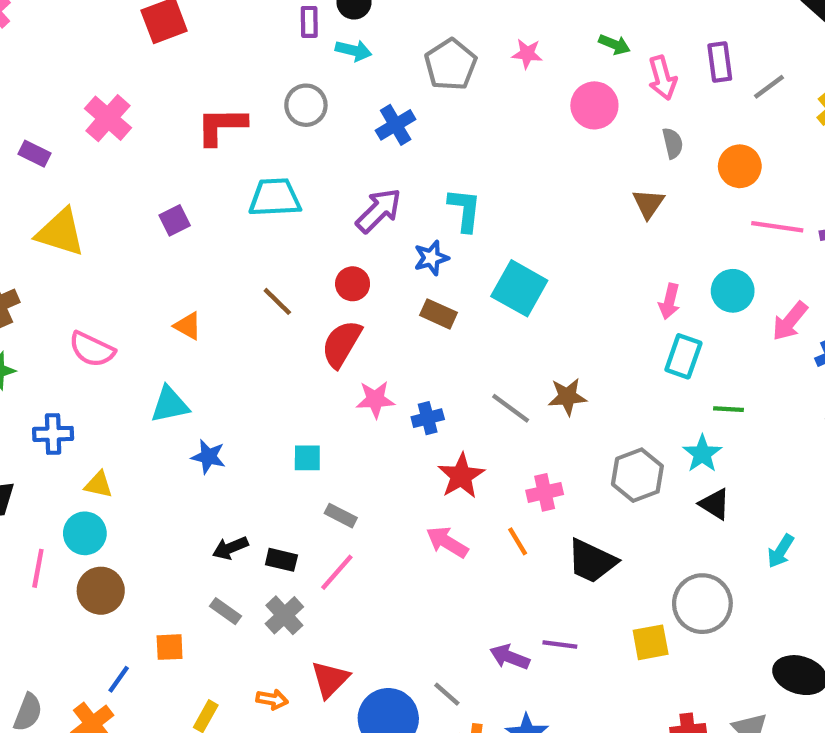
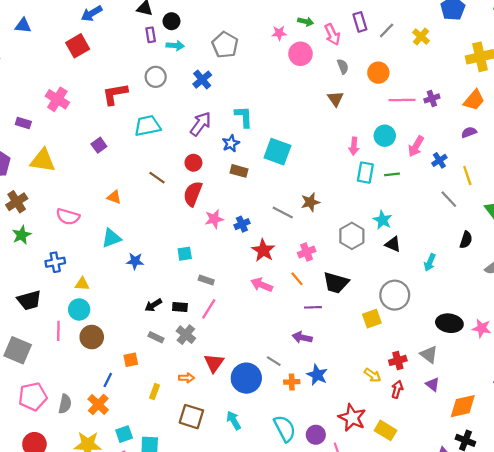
pink star: (527, 54) -> (279, 33), moved
green line: (729, 409) -> (392, 174), moved
purple line: (560, 644) -> (313, 307), moved

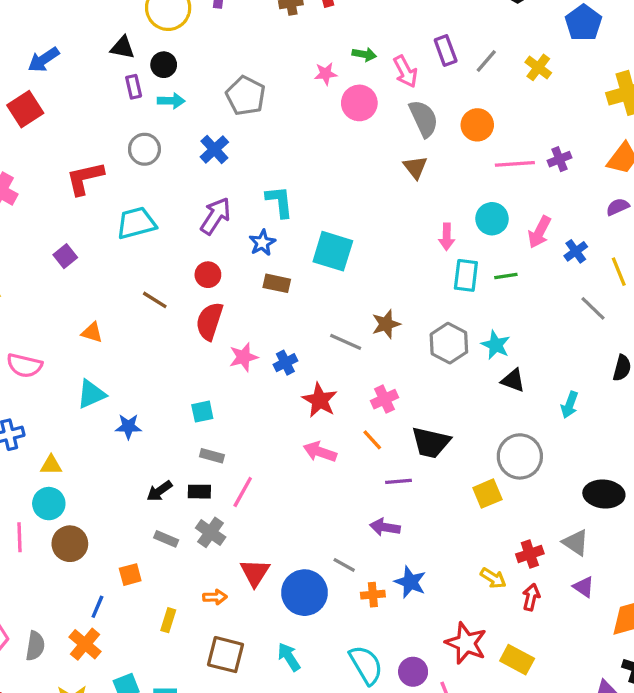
gray semicircle: (343, 66) -> (424, 119), size x1.6
gray hexagon: (352, 236) -> (449, 343), moved
gray rectangle: (206, 280) -> (212, 456), moved

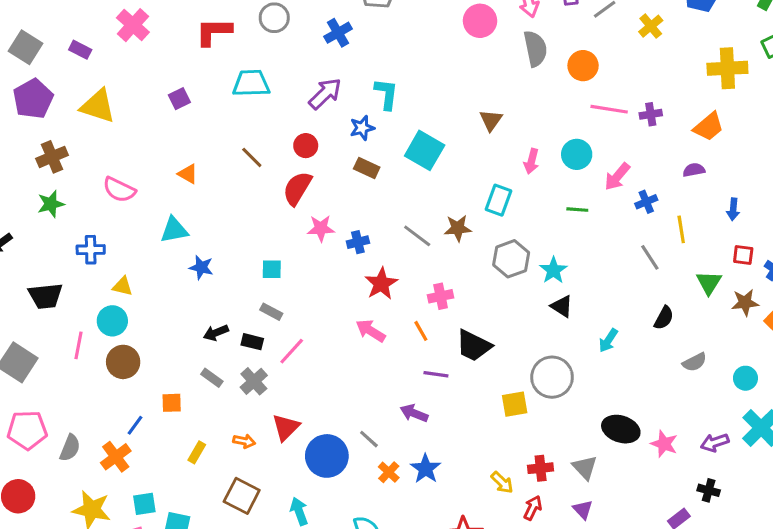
brown triangle: (415, 167) -> (491, 120), moved
cyan rectangle: (466, 275) -> (499, 200), moved
orange cross: (373, 595) -> (389, 472), turned 35

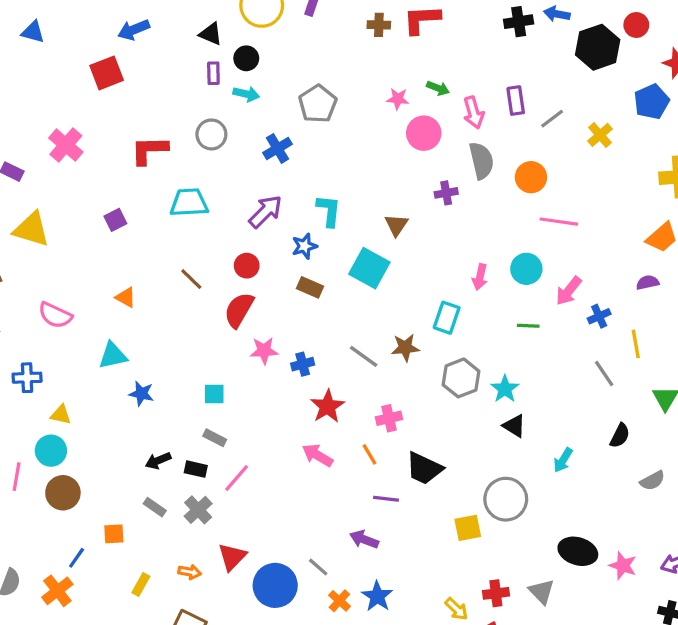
purple cross: (651, 114) -> (446, 193), moved
brown triangle: (491, 120) -> (396, 225), moved

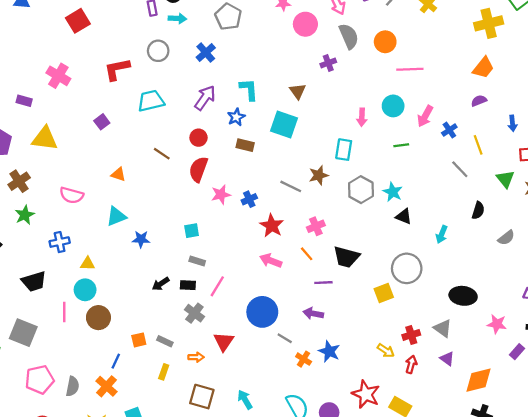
gray rectangle: (155, 507) -> (165, 341), moved
pink star: (623, 566) -> (497, 324), moved
blue circle: (275, 585) -> (262, 312), moved

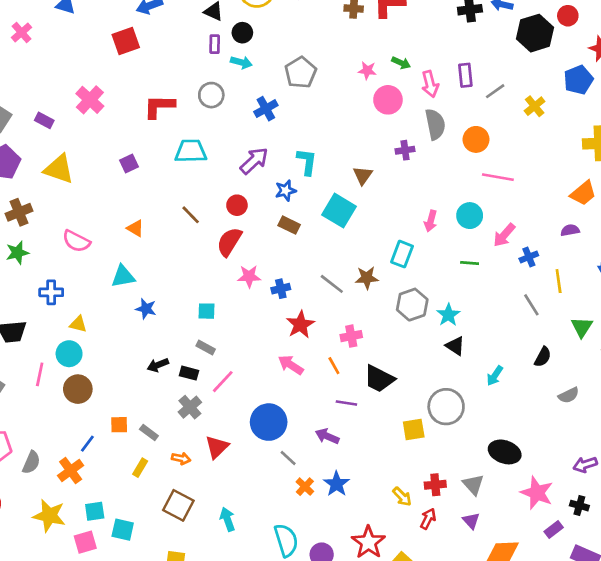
pink star: (497, 324) -> (537, 493), size x1.4

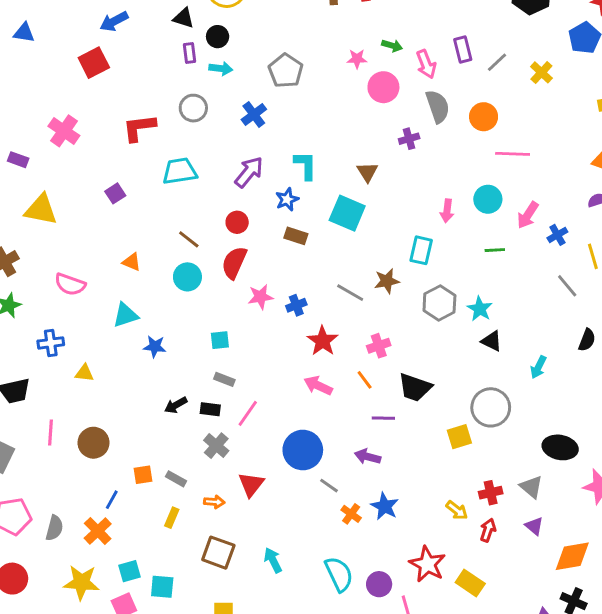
cyan circle: (69, 354) -> (187, 277), moved

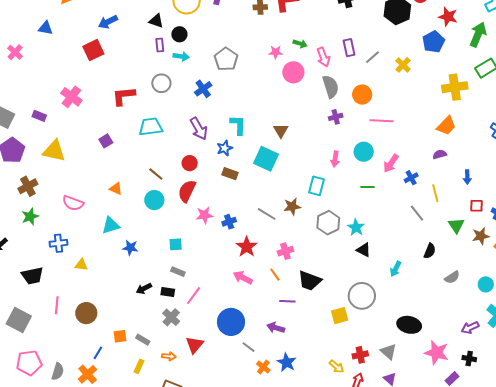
purple cross: (409, 139) -> (336, 117), moved
purple arrow: (249, 172) -> (199, 129), turned 110

